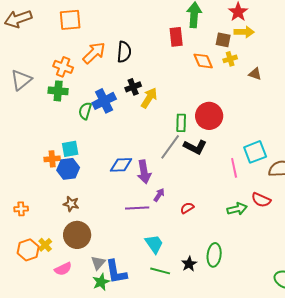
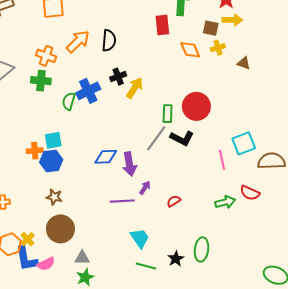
gray triangle: (98, 263) -> (82, 258), turned 49
blue L-shape: (116, 272) -> (26, 259), moved

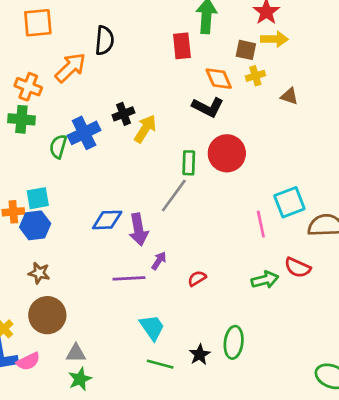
black semicircle: (109, 40) -> (104, 40), moved
black L-shape: (182, 138) -> (208, 107), moved

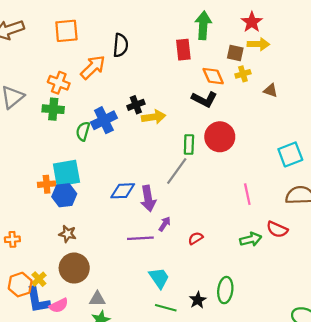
yellow arrow: (145, 129) -> (154, 117), turned 50
cyan square: (38, 198) -> (66, 173), size x1.5
cyan square: (289, 202) -> (290, 154), moved

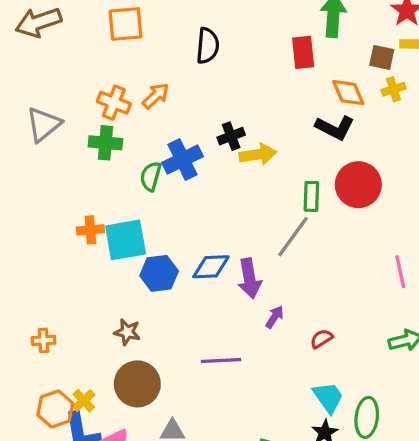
orange arrow: (93, 67) -> (156, 96), moved, size x0.7
orange cross: (47, 184) -> (90, 230), moved
blue hexagon: (64, 195) -> (159, 273), moved
purple line: (140, 238) -> (221, 360), moved
cyan trapezoid: (159, 278) -> (328, 397), moved

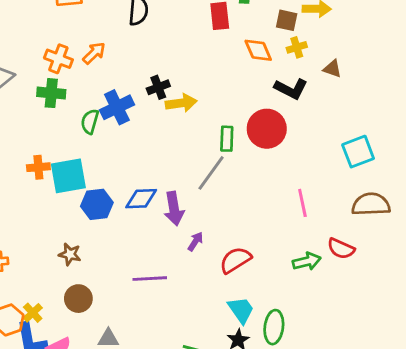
black L-shape: (335, 128) -> (291, 89), moved
red semicircle: (321, 339) -> (235, 260), size x1.6
brown circle: (137, 384) -> (78, 299), size x0.7

